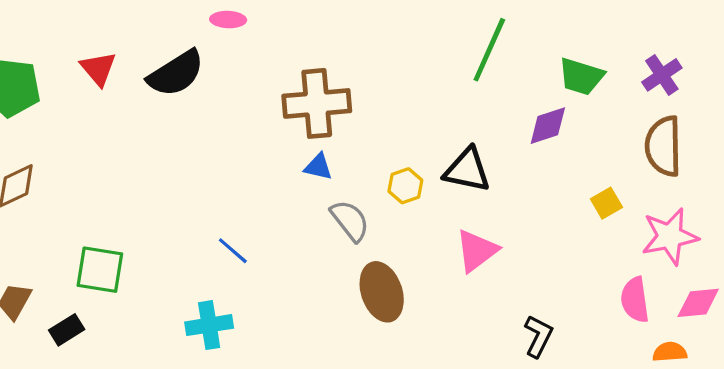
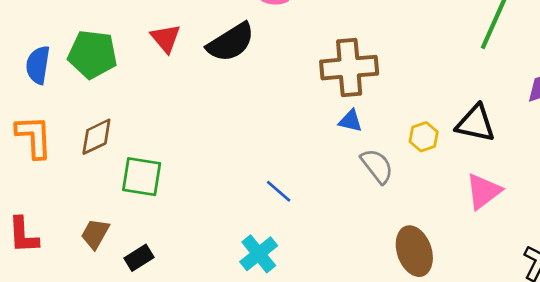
green square: (100, 270) -> (142, 177), moved
brown ellipse: (382, 292) -> (414, 251), moved
cyan cross: (209, 325) -> (259, 254), turned -30

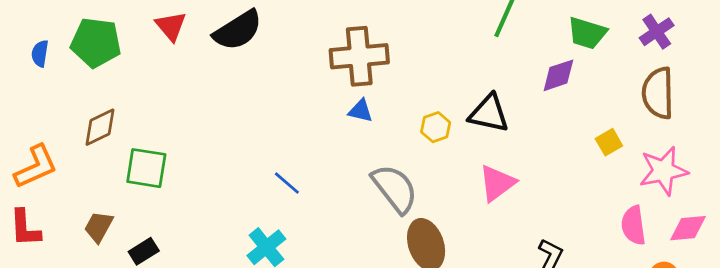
blue semicircle: (38, 65) -> (40, 53), size x0.7
orange L-shape: (34, 137) -> (36, 167), moved, turned 69
gray semicircle: (377, 166) -> (395, 189), moved, size x1.4

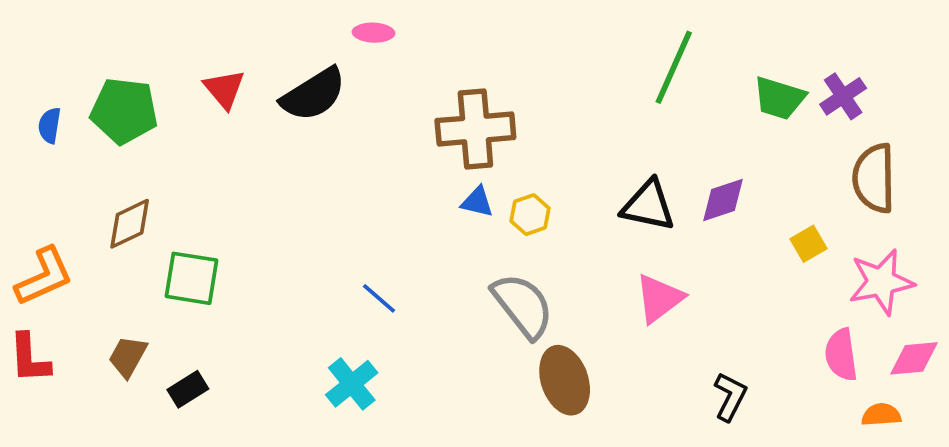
purple cross: (657, 32) -> (843, 96), moved
purple diamond: (558, 75) -> (723, 200), moved
yellow hexagon: (436, 127) -> (530, 215), moved

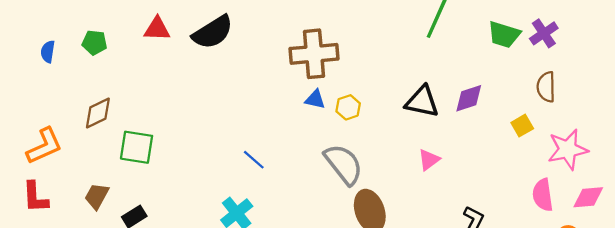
red triangle: (224, 89) -> (157, 29), turned -48
green pentagon: (124, 111) -> (94, 42), size x0.6
brown semicircle: (874, 178) -> (546, 87), moved, size x0.7
pink triangle: (659, 298) -> (429, 160), size x0.7

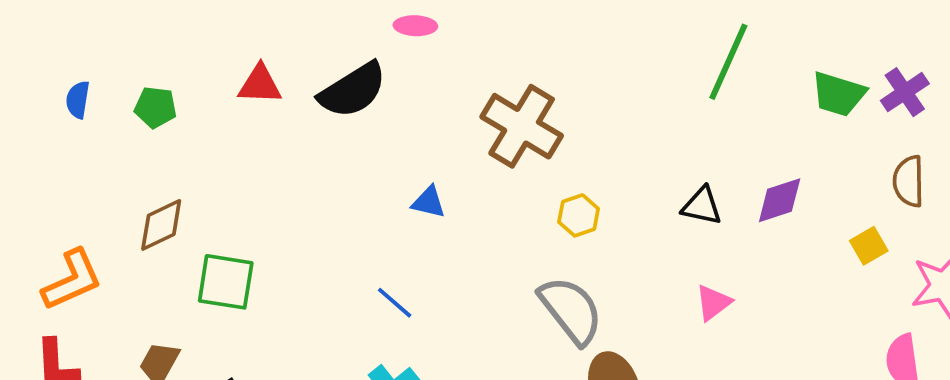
blue semicircle: (48, 52) -> (78, 100), moved
brown cross: (314, 54) -> (522, 126), turned 36
blue triangle: (315, 99) -> (429, 202), moved
black triangle: (422, 102) -> (702, 206), size x0.7
blue line: (254, 160) -> (395, 303), moved

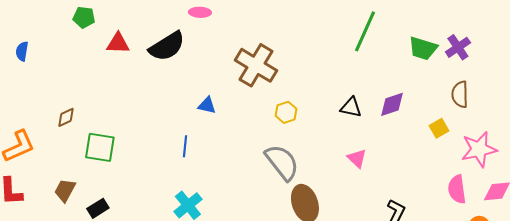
green pentagon: (155, 107) -> (84, 17), moved
brown diamond: (161, 225) -> (66, 117), size x0.7
blue line: (395, 303) -> (185, 146), moved, turned 55
pink triangle: (713, 303) -> (357, 158), turned -40

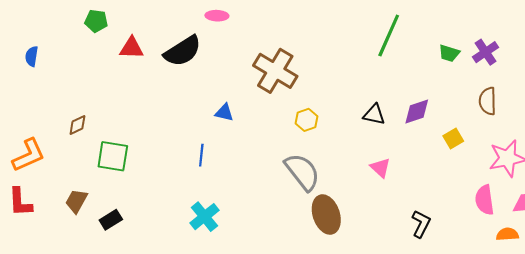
green trapezoid: (423, 48) -> (449, 53), size x0.7
yellow square: (439, 128) -> (453, 139), moved

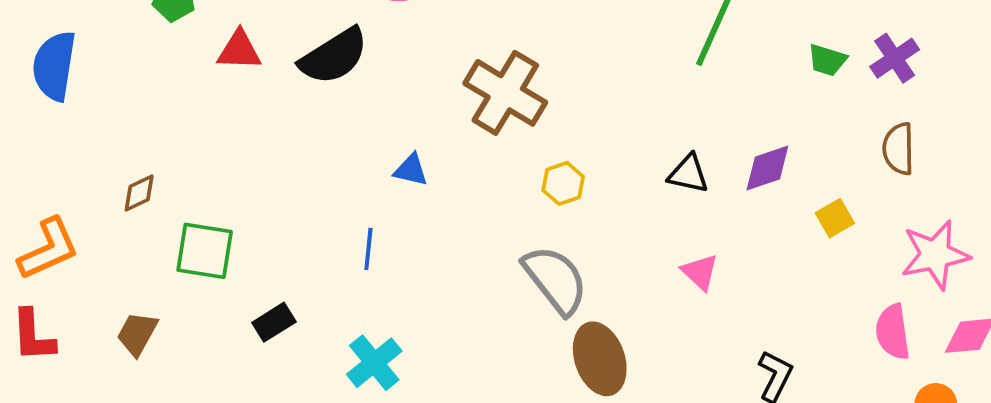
blue semicircle: (32, 56) -> (54, 66), size x1.8
black rectangle: (111, 220) -> (274, 322), moved

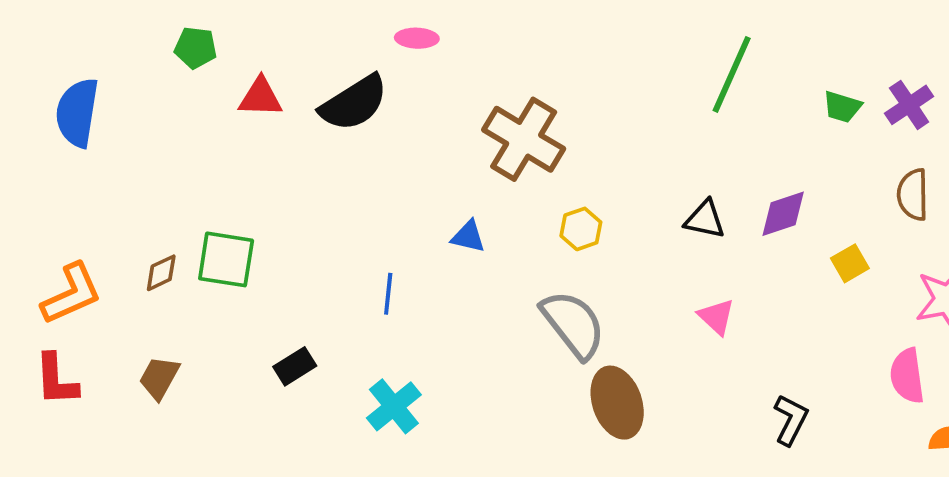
blue triangle: (411, 170) -> (468, 237), moved
brown diamond: (139, 193) -> (161, 273), moved
green square: (205, 251) -> (226, 259), moved

